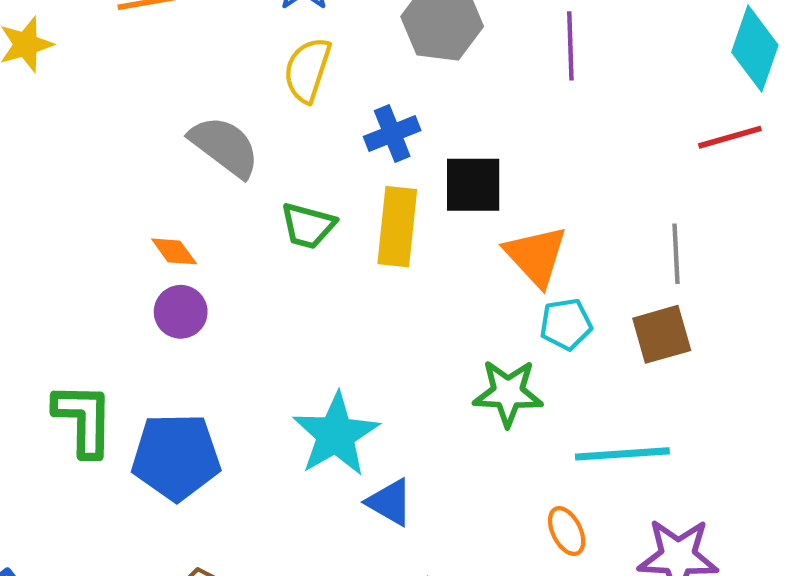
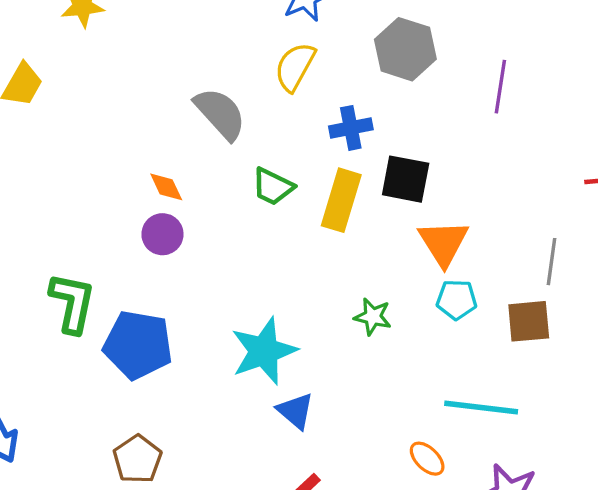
green star: (508, 393) -> (373, 317), moved, size x0.7
orange ellipse: (567, 531) -> (427, 459), turned -30

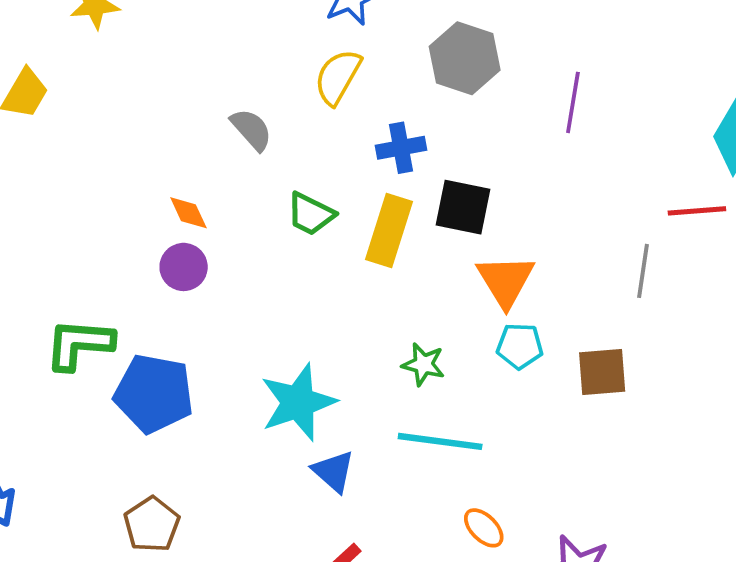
gray semicircle: (220, 114) -> (251, 129), size x0.7
gray line: (551, 262) -> (643, 271), moved
green L-shape: (72, 303) -> (79, 344), turned -98
cyan line: (481, 408) -> (440, 441), moved

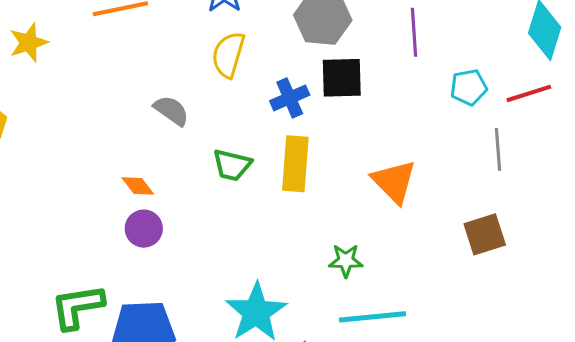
black square: (463, 207) -> (342, 78), moved
cyan pentagon: (520, 346) -> (469, 87), moved

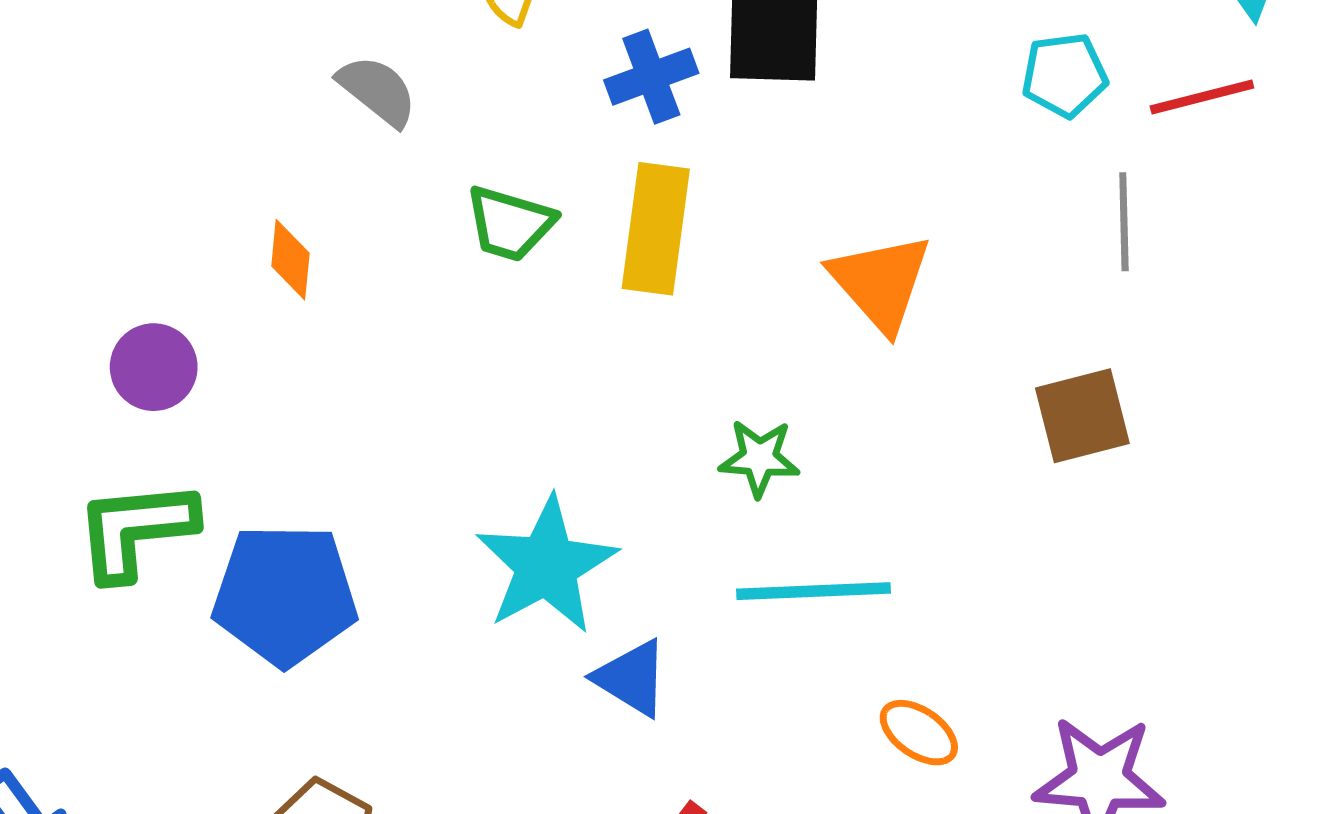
orange diamond: (138, 186) -> (290, 260), turned 40
purple circle: (144, 229) -> (154, 367), moved

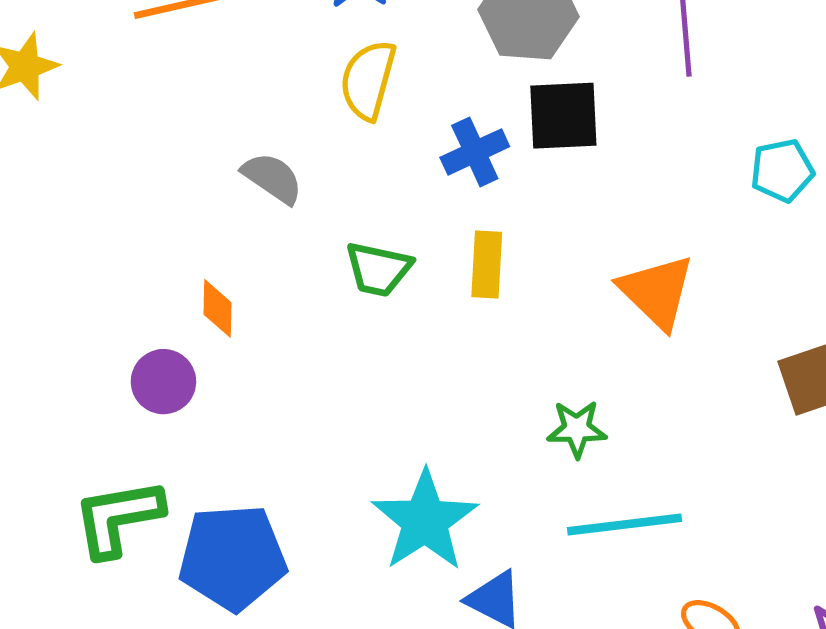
cyan pentagon: (1064, 75) -> (782, 170), moved
yellow rectangle: (656, 229) -> (487, 265), size x0.7
purple circle: (154, 367) -> (163, 382), moved

